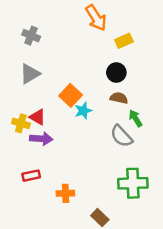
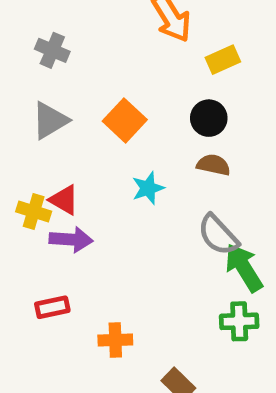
orange square: (71, 95) -> (125, 120), moved
green arrow: (135, 118) -> (244, 268), moved, size x1.5
green cross: (133, 183) -> (239, 321), size x0.7

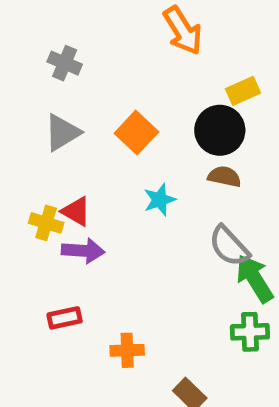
yellow rectangle: (223, 60) -> (243, 91), moved
black circle: (209, 118) -> (220, 130), size x1.4

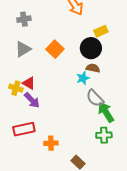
gray cross: (65, 63) -> (24, 19), turned -32
cyan star: (160, 200) -> (83, 78), moved
purple arrow: (83, 251) -> (32, 100), turned 42
red rectangle: (65, 318) -> (24, 129), size x1.5

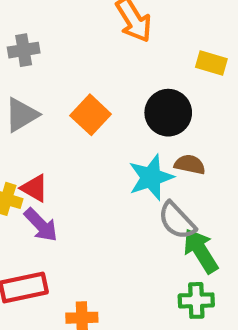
yellow rectangle: (101, 31) -> (211, 63), moved, turned 40
brown semicircle: (93, 68) -> (190, 164), moved
cyan star: (83, 78) -> (151, 177), size x1.5

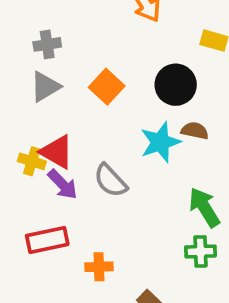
gray cross: (24, 50) -> (47, 44), moved
red triangle: (34, 188) -> (57, 152), size x1.4
gray semicircle: (177, 221) -> (110, 181), moved

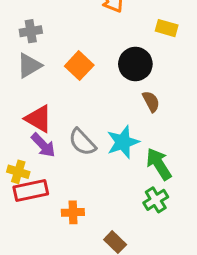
brown semicircle: (195, 131) -> (151, 101), turned 50
cyan star: (160, 142) -> (123, 142), moved
yellow cross: (32, 161) -> (18, 172), moved
green cross: (201, 251) -> (156, 200), turned -30

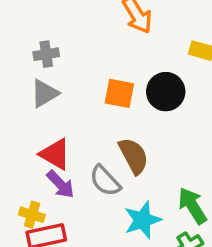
orange square: (79, 66) -> (119, 93), moved, turned -32
brown semicircle: (151, 101) -> (134, 156), moved, size x1.5
cyan star: (123, 142) -> (143, 220), moved

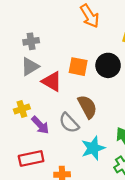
red triangle: (55, 154) -> (52, 81), moved
yellow cross: (32, 215) -> (22, 109), moved, turned -35

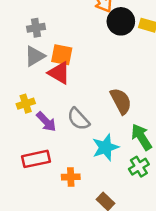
black circle: (108, 65) -> (121, 21), moved
orange square: (78, 67) -> (62, 55), moved
brown semicircle: (87, 107) -> (121, 101), moved

